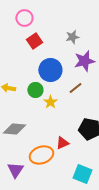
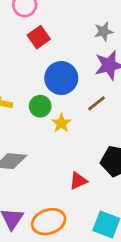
gray star: (72, 37) -> (104, 32), moved
orange ellipse: (41, 155) -> (49, 222), moved

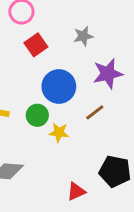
gray star: (104, 32) -> (83, 36), moved
yellow star: (61, 123) -> (59, 133), turned -30

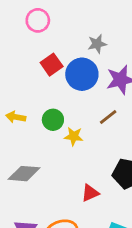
red square: (36, 45) -> (52, 65), moved
blue circle: (59, 86) -> (82, 74), moved

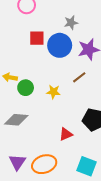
red square: (52, 65) -> (37, 38), turned 35
green circle: (53, 120) -> (26, 88), moved

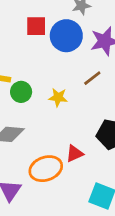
orange ellipse: (44, 164) -> (46, 169), moved

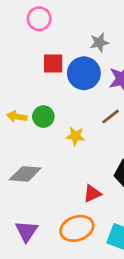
green circle: (21, 92) -> (43, 117), moved
orange ellipse: (46, 169) -> (77, 228), moved

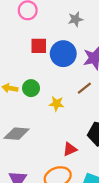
gray star: (99, 42) -> (75, 19), moved

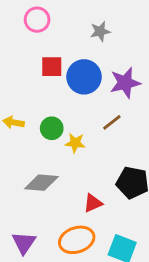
green circle: (31, 88) -> (52, 128), moved
gray diamond: (17, 134) -> (41, 183), moved

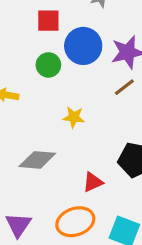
red square: (52, 67) -> (48, 21), moved
brown line: (112, 122) -> (124, 87), moved
green circle: (52, 128) -> (48, 65), moved

